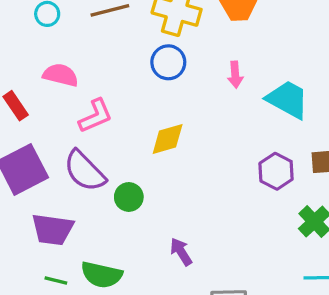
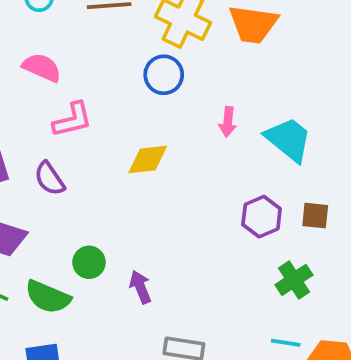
pink arrow: (235, 75) -> (228, 122), moved
purple semicircle: (85, 171) -> (49, 179), size x0.7
green circle: (129, 197) -> (89, 262), moved

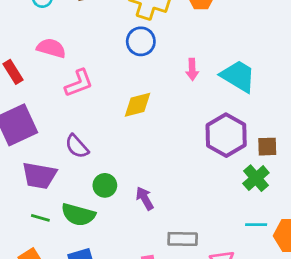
purple semicircle: (49, 179) -> (77, 146), moved
brown square: (315, 216) -> (267, 147), moved
purple hexagon: (262, 217) -> (226, 135), size x1.4

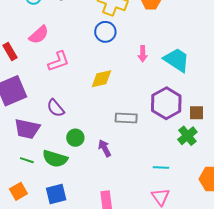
pink semicircle: (51, 48) -> (39, 35), turned 120
cyan line: (256, 225) -> (161, 167), moved
gray rectangle: (183, 239) -> (126, 118), moved

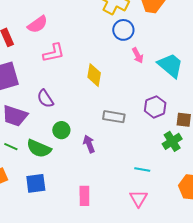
blue circle: (105, 32) -> (123, 30), moved
pink arrow: (143, 54) -> (138, 55), turned -35
yellow diamond: (101, 79) -> (94, 75), turned -75
purple hexagon: (166, 103) -> (155, 107), size x0.7

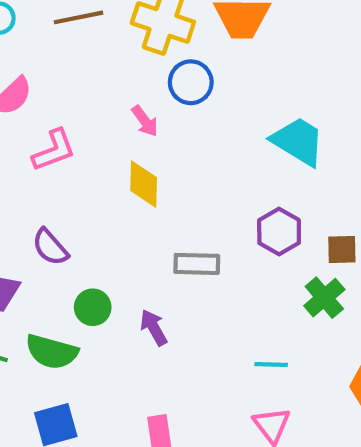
pink arrow: (138, 55) -> (145, 121), moved

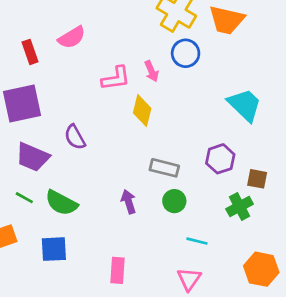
pink L-shape: (54, 150) -> (116, 78), moved
green circle: (93, 307) -> (174, 201), moved

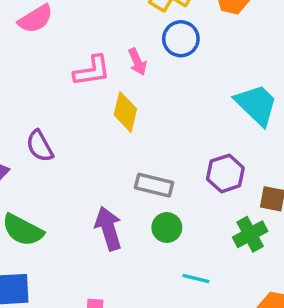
purple arrow: (129, 202) -> (108, 228), size x1.4

